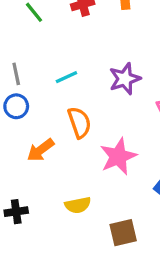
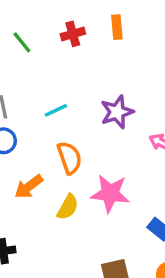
pink star: (118, 157) -> (110, 193), turned 30
yellow semicircle: (78, 205) -> (68, 207), moved, turned -50

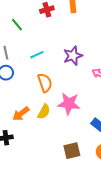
green line: (22, 42) -> (17, 25), moved
orange arrow: (29, 187) -> (21, 114), moved

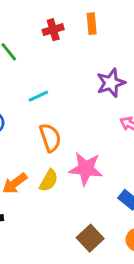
purple star: (73, 56) -> (111, 83), moved
brown square: (72, 151) -> (90, 238), turned -30

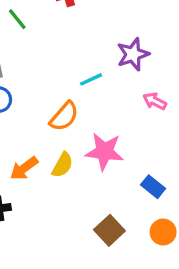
cyan line: (38, 96) -> (91, 79), moved
orange semicircle: (50, 138) -> (64, 116), turned 60

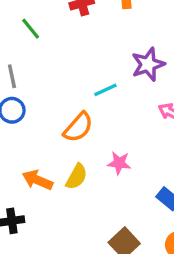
pink star: (104, 152) -> (119, 163), size x0.6
orange arrow: (24, 168) -> (37, 180), turned 60

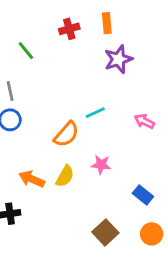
purple star: (148, 64) -> (118, 59), moved
cyan line: (105, 90) -> (95, 113), moved

